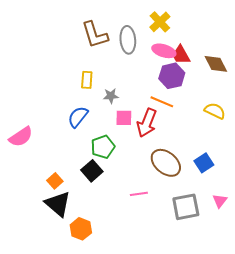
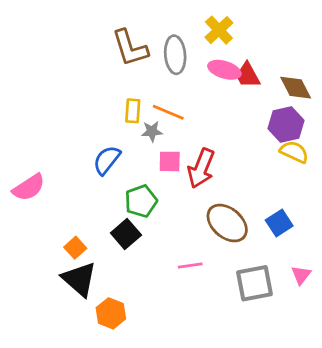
purple hexagon: (172, 76) -> (286, 125), moved
yellow rectangle: (87, 80) -> (133, 111), moved
orange line: (162, 102) -> (168, 112), moved

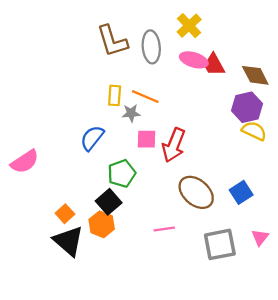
orange hexagon: (111, 313) -> (102, 224), moved

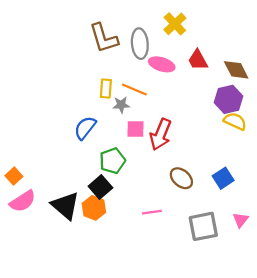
pink ellipse: (194, 60) -> (162, 64), moved
pink semicircle: (25, 162) -> (23, 201), moved
brown ellipse: (196, 192) -> (181, 178), size x0.7
orange square: (65, 214) -> (14, 176), moved
black triangle: (68, 241) -> (65, 206), moved

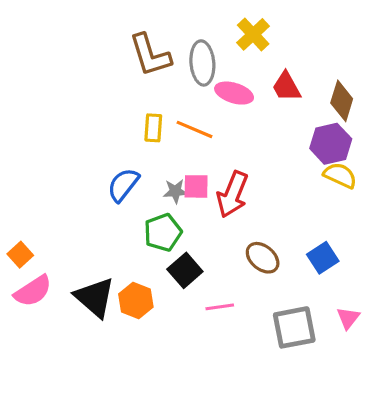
brown diamond: (236, 70) -> (342, 101), turned 44
gray star: (121, 105) -> (175, 191), moved
black square: (100, 187) -> (185, 270), moved

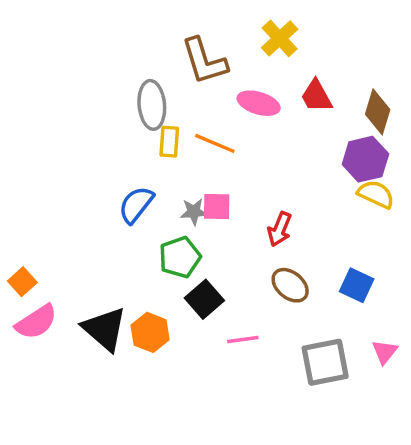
brown L-shape: (150, 55) -> (204, 61), moved
gray ellipse: (202, 63) -> (152, 105), moved
red arrow: (232, 194) -> (280, 229), moved, size x0.7
blue square: (323, 258) -> (357, 285), turned -32

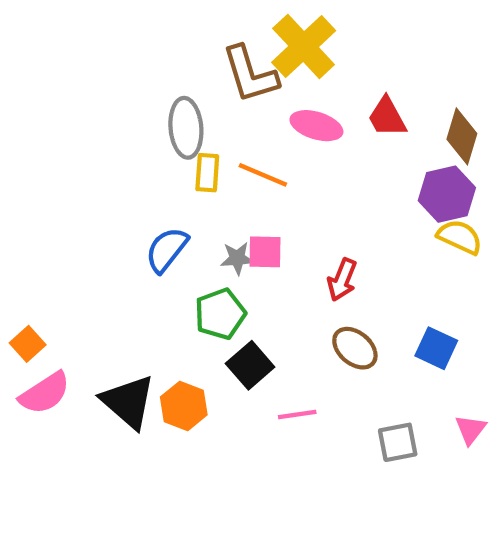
yellow cross: (280, 38) -> (304, 46), moved, size x1.4
gray square: (325, 362) -> (398, 442), size x0.7

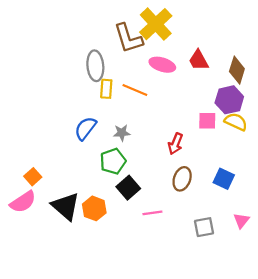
pink square: (265, 252) -> (207, 121), moved
orange square: (28, 344) -> (33, 177), moved
brown ellipse: (355, 348) -> (182, 179), turned 70

